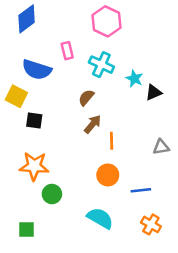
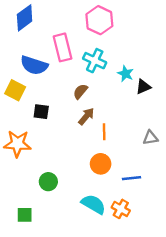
pink rectangle: (67, 51) -> (63, 47), size x1.6
black square: (34, 120) -> (41, 112), moved
orange star: (34, 166) -> (17, 144), moved
orange cross: (151, 224) -> (121, 209), moved

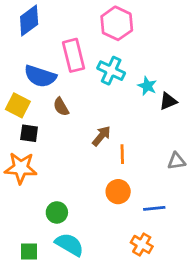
brown semicircle: (80, 91) -> (61, 107), moved, turned -70
black square: (41, 112) -> (29, 133), moved
cyan semicircle: (93, 204) -> (69, 244), moved

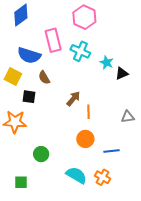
black square: (29, 133) -> (29, 97), moved
cyan semicircle: (69, 244) -> (76, 175), moved

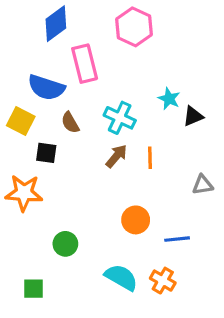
blue diamond: (21, 15) -> (56, 24), moved
cyan cross: (80, 51) -> (120, 118), moved
orange line: (88, 112) -> (150, 158), moved

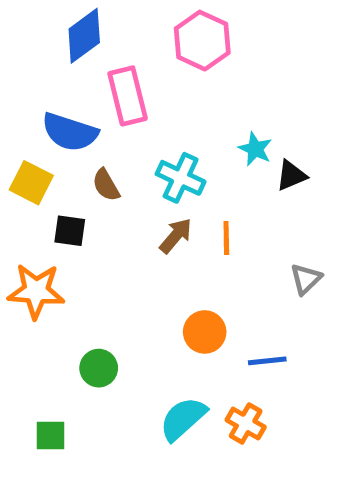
gray triangle: (203, 185) -> (306, 279), turned -35
cyan semicircle: (121, 277) -> (183, 419), turned -72

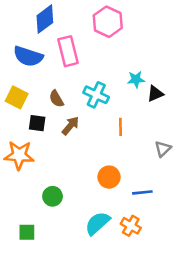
blue semicircle: (70, 132) -> (28, 56), moved
cyan star: (255, 149) -> (136, 79), turned -30
brown arrow: (176, 236) -> (70, 126), moved

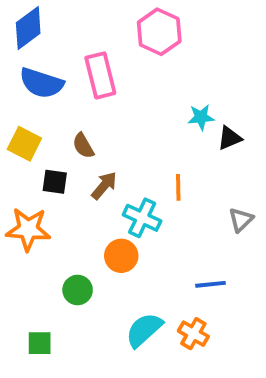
blue diamond: (45, 19) -> (28, 28), moved
cyan cross: (96, 95) -> (142, 218), moved
orange circle: (109, 177) -> (121, 256), moved

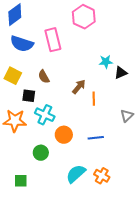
brown arrow: (104, 186) -> (79, 87), moved
cyan cross: (142, 218) -> (45, 115), moved
blue line: (210, 284) -> (96, 138), moved

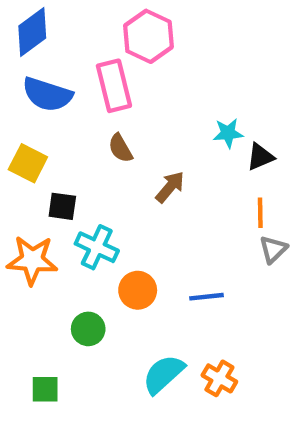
pink hexagon: (84, 17) -> (148, 36), moved
brown semicircle: (44, 77) -> (120, 148), moved
orange line: (94, 99) -> (260, 213), moved

